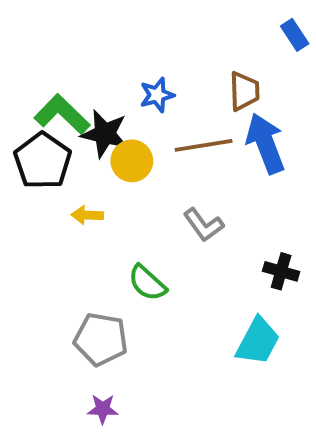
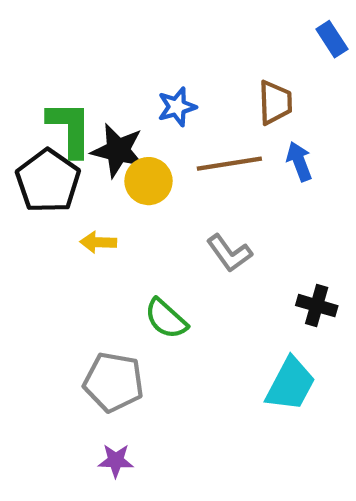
green L-shape: (62, 114) -> (70, 129), turned 46
blue arrow: (266, 143) -> (299, 161), size x0.6

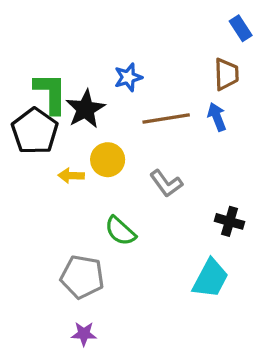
brown trapezoid: (275, 102) -> (226, 74), moved
black star: (118, 150) -> (85, 109), turned 30
yellow circle: (148, 181) -> (108, 160), moved

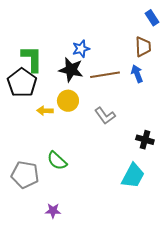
black star: (85, 109) -> (71, 70), moved, turned -30
green semicircle: (120, 231) -> (57, 161), moved
gray pentagon: (82, 277) -> (25, 175), moved

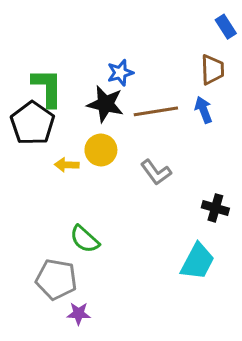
gray pentagon: (25, 175) -> (56, 279), moved

